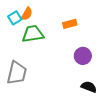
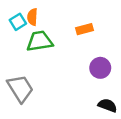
orange semicircle: (27, 14) -> (32, 17), turned 152
gray trapezoid: (17, 73) -> (20, 88), turned -45

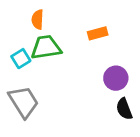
cyan square: (18, 22) -> (21, 59), moved
black semicircle: (108, 105) -> (124, 109), moved, turned -132

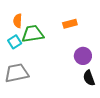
orange semicircle: (38, 19) -> (18, 21), moved
gray trapezoid: (24, 102) -> (17, 73), turned -70

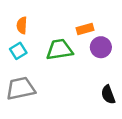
green trapezoid: (33, 34) -> (60, 50), moved
purple circle: (83, 56) -> (101, 47), moved

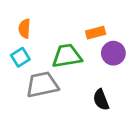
gray trapezoid: (21, 89) -> (42, 85), moved
black semicircle: (108, 95) -> (101, 100), moved

